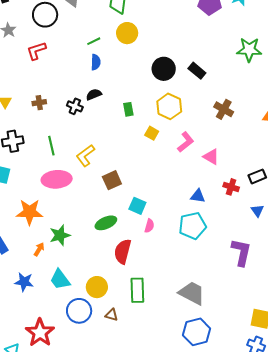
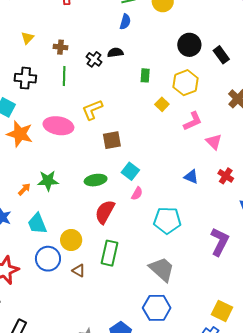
green line: (51, 146) -> (64, 76), moved
orange star: (30, 212) -> (20, 134), moved
cyan pentagon: (193, 226) -> (167, 220), moved

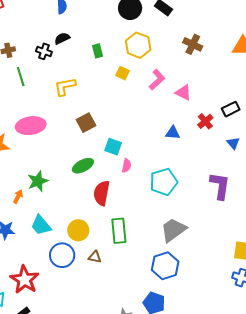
yellow L-shape: (92, 110) -> (65, 87), moved, turned 30
red cross: (226, 176) -> (205, 121), turned 35
gray trapezoid: (162, 269) -> (173, 230), turned -60
blue hexagon: (157, 308) -> (165, 266), moved

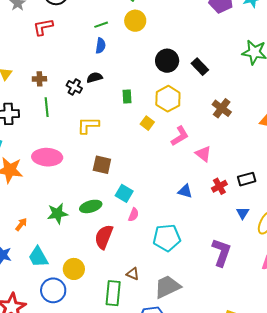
brown square: (86, 123) -> (102, 165), turned 30
green star: (38, 181) -> (57, 213), moved
green rectangle: (119, 231) -> (113, 293), moved
brown triangle: (95, 257) -> (133, 274), moved

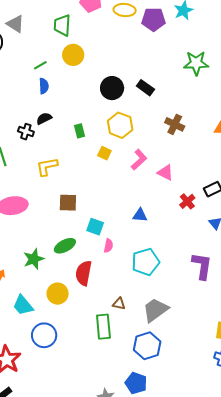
blue triangle: (185, 191) -> (140, 215), moved
yellow circle: (74, 269) -> (58, 294), moved

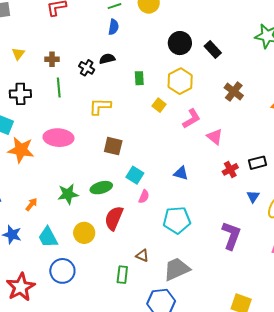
green rectangle: (103, 327) -> (122, 275), size x0.7

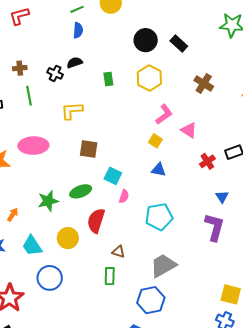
yellow square: (159, 105) -> (155, 141), moved
blue triangle: (253, 196) -> (222, 197), moved
brown triangle: (142, 256) -> (119, 252), moved

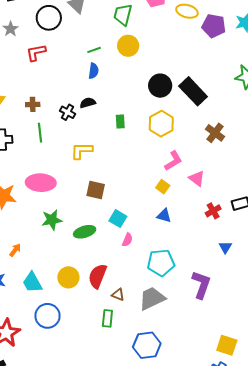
black rectangle: (179, 44) -> (193, 91), size x1.6
green star: (48, 201) -> (52, 220), moved
red semicircle: (96, 221) -> (97, 276), moved
purple L-shape: (214, 227) -> (201, 285), moved
gray trapezoid: (163, 266) -> (152, 298), moved

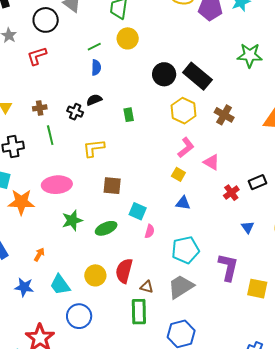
yellow hexagon: (161, 124) -> (184, 111), moved
green rectangle: (107, 318) -> (139, 312), size x1.4
yellow square: (227, 345) -> (257, 289), moved

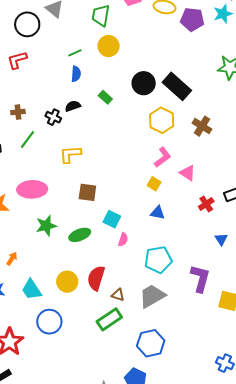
green rectangle: (129, 115) -> (105, 97), moved, turned -40
green line: (50, 135) -> (27, 140), turned 48
green rectangle: (139, 312) -> (109, 319), turned 55

